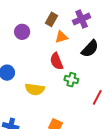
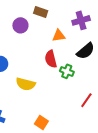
brown rectangle: (52, 19) -> (41, 12), moved, turned 72
green cross: (71, 80) -> (67, 71), moved

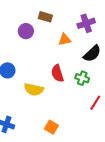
red semicircle: (51, 59) -> (57, 73), moved
green cross: (67, 71) -> (82, 78), moved

